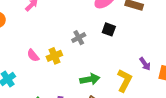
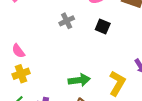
gray cross: (79, 38) -> (67, 21), moved
yellow cross: (54, 56) -> (21, 74), moved

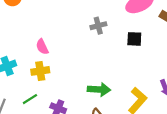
black square: (103, 26) -> (134, 39), turned -32

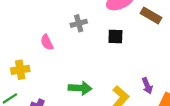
pink semicircle: (42, 47) -> (47, 42), moved

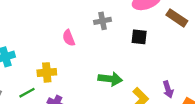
yellow cross: (20, 70) -> (47, 72), moved
green arrow: (80, 88) -> (110, 79), moved

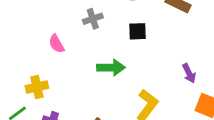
green arrow: (110, 79) -> (111, 68), moved
purple arrow: (168, 89) -> (189, 73), moved

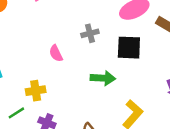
black square: (137, 31) -> (129, 48), size x1.5

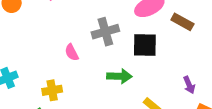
gray cross: (90, 33) -> (105, 32), size x1.5

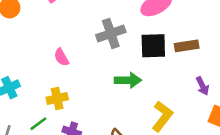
brown rectangle: (182, 22) -> (187, 46), moved, turned -35
pink semicircle: (72, 52) -> (61, 57), moved

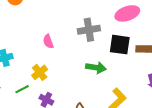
yellow cross: (57, 98) -> (40, 72), turned -35

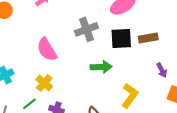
pink semicircle: (48, 41) -> (47, 49), size x1.6

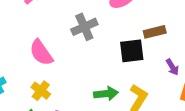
black square: (121, 38) -> (132, 51), moved
green arrow: (101, 67) -> (106, 94), moved

